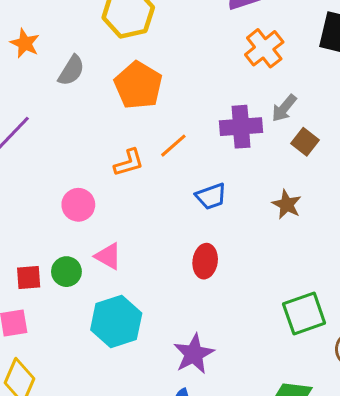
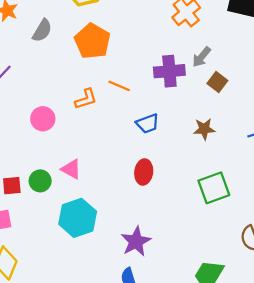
orange line: (173, 146) -> (119, 86), turned 65
brown star: (287, 204) -> (204, 129), turned -30
pink circle: (78, 205) -> (43, 119), moved
green square: (304, 313) -> (214, 188), moved

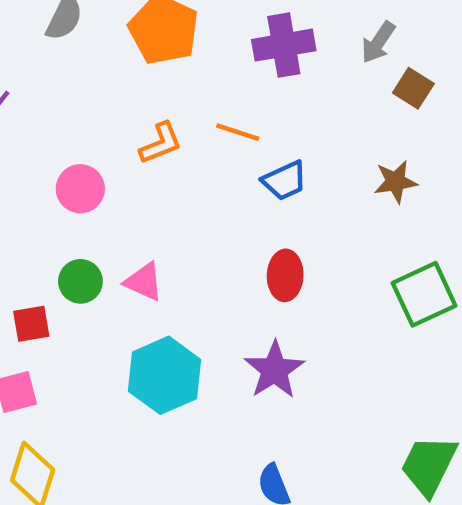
purple cross: (169, 71) -> (284, 45), moved
orange line: (119, 86) -> (238, 132), moved
green circle: (40, 181) -> (80, 281), moved
purple star: (136, 241) -> (274, 370), moved

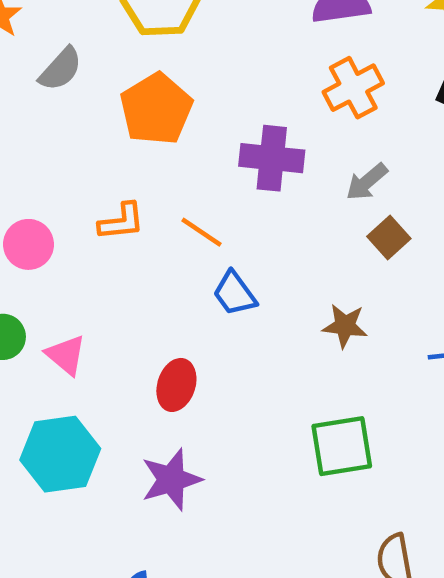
blue trapezoid: (285, 181) -> (235, 294), turned 63
red ellipse: (285, 275) -> (176, 385), moved

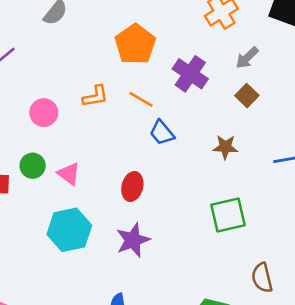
orange pentagon: (156, 109) -> (135, 44), moved
purple cross: (272, 158) -> (190, 74), moved, turned 32
gray arrow: (367, 182) -> (247, 58), moved

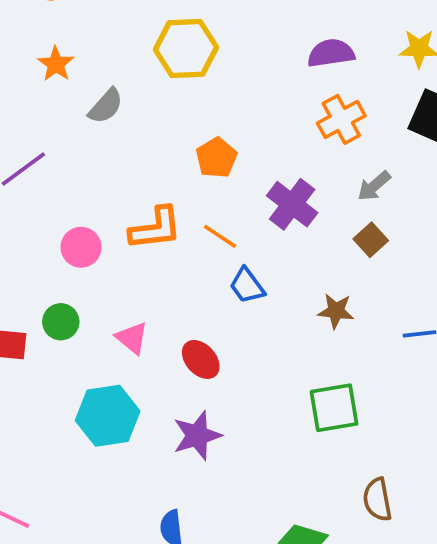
orange pentagon: (135, 44) -> (216, 158), size x0.7
orange L-shape: (95, 96) -> (156, 228), size x1.4
pink triangle: (69, 174) -> (132, 338), moved
red ellipse: (132, 187) -> (201, 359), turned -60

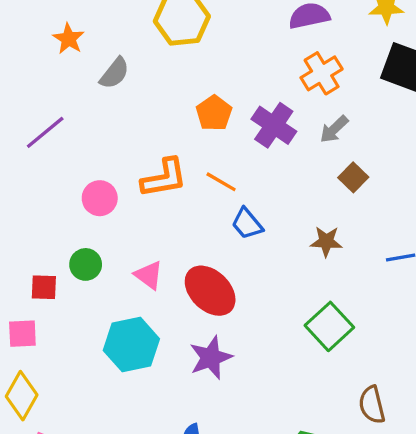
gray arrow: (374, 186) -> (334, 129), moved
purple cross: (292, 204) -> (274, 125), moved
red ellipse: (201, 359) -> (210, 291), size x1.5
green square: (334, 408) -> (329, 326), turned -30

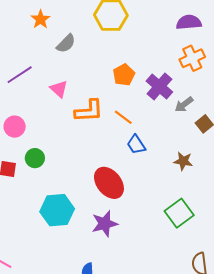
gray arrow: (334, 129) -> (184, 105), moved
pink circle: (100, 198) -> (15, 127), moved
pink triangle: (149, 275) -> (59, 89), moved

